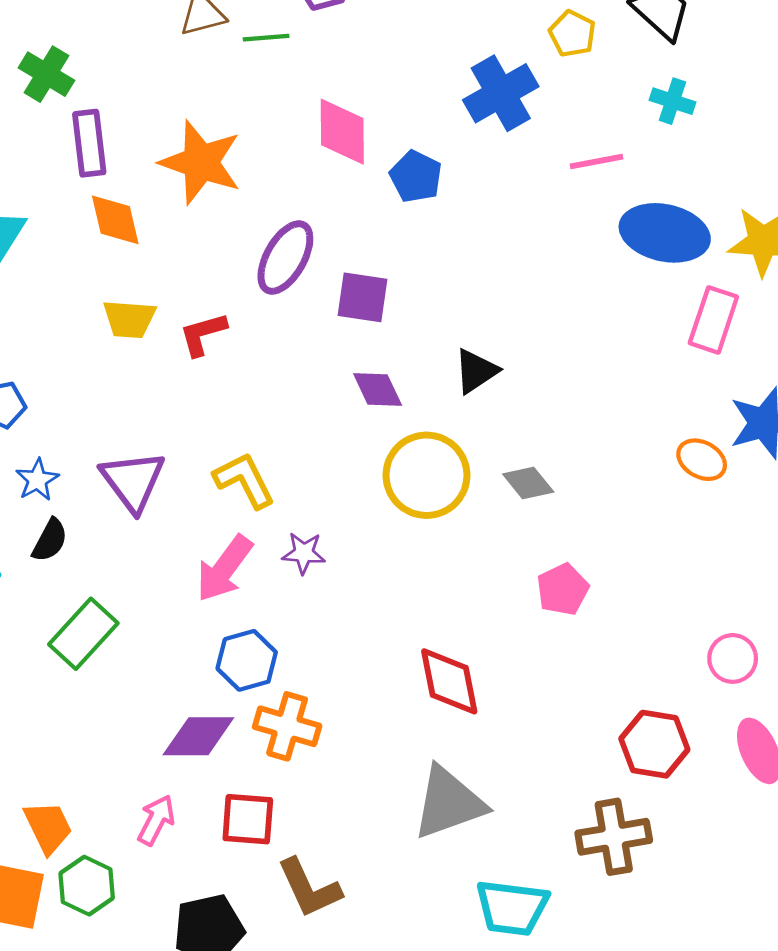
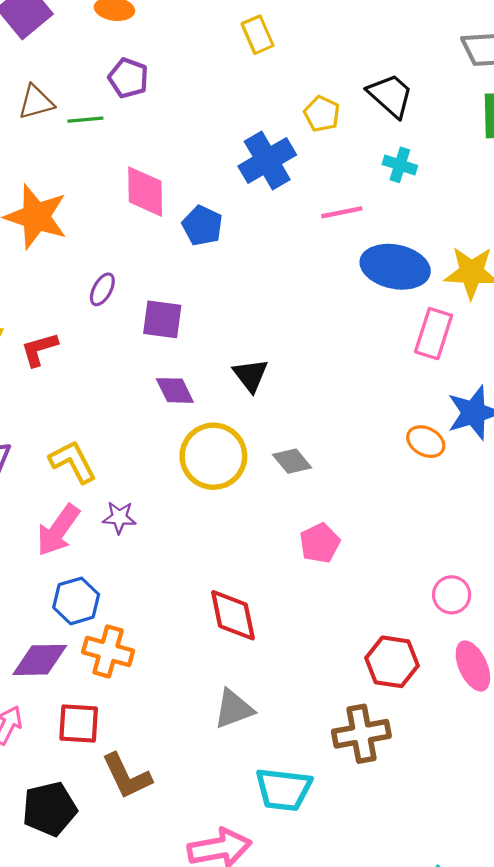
purple ellipse: (285, 258) -> (102, 289), size x0.6
black triangle: (476, 371) -> (251, 375), turned -33
gray triangle: (449, 803) -> (234, 709), size x0.7

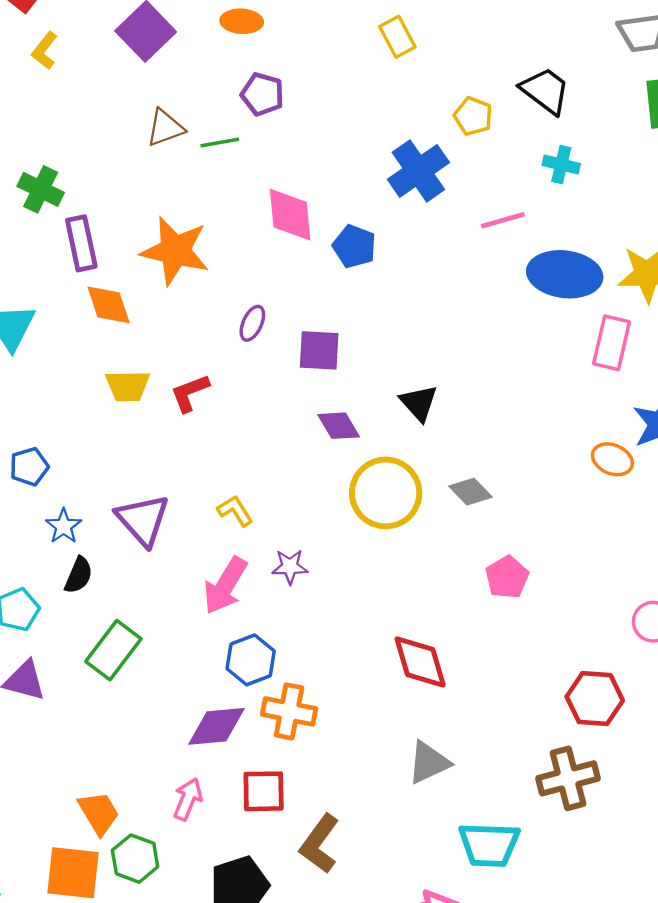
yellow L-shape: (73, 462) -> (235, 511), size x0.7
brown L-shape: (127, 776) -> (320, 844), turned 66

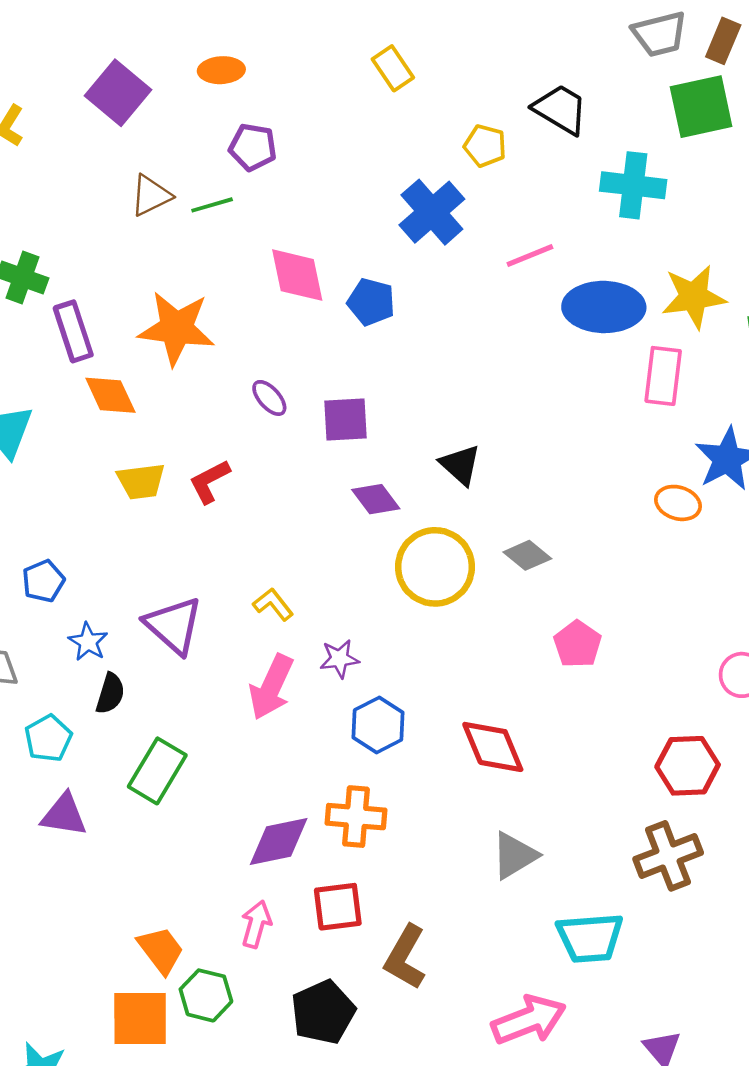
cyan cross: (561, 165) -> (633, 185), moved, size x1.6
purple ellipse: (252, 323) -> (269, 398), turned -60
blue hexagon: (251, 660) -> (378, 725), moved

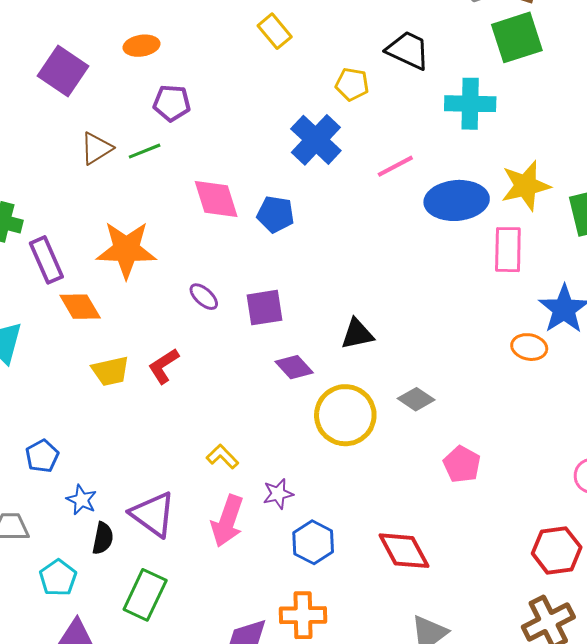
black triangle: (460, 465) -> (357, 334), turned -48
purple triangle: (174, 625) -> (153, 514), moved

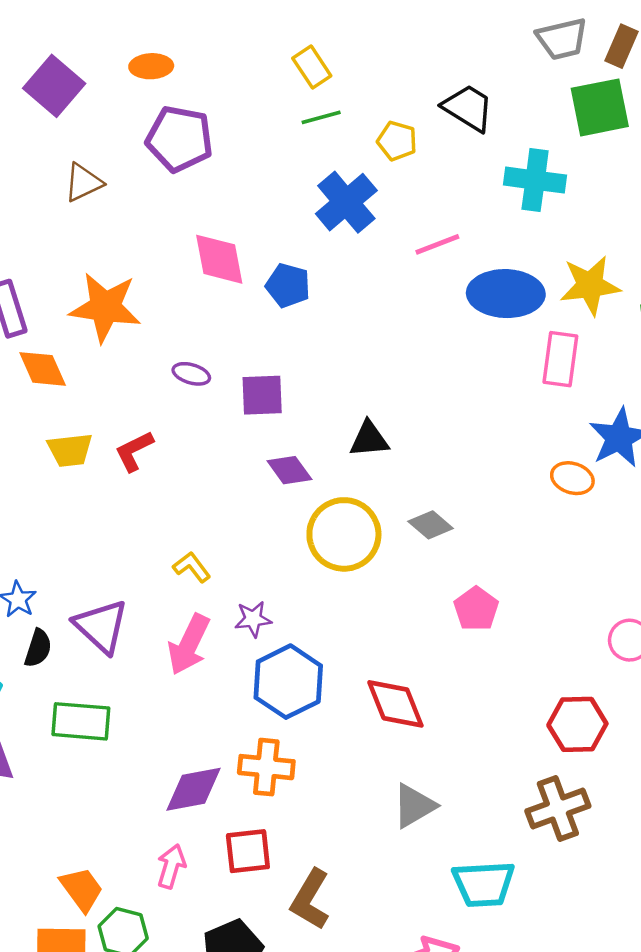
purple pentagon: (172, 103) -> (179, 139), size x1.5
green line: (145, 151) -> (321, 117), moved
purple ellipse: (204, 297) -> (191, 374), turned -32
blue hexagon: (313, 542) -> (288, 682), size x1.4
green rectangle: (145, 595) -> (81, 721), turned 63

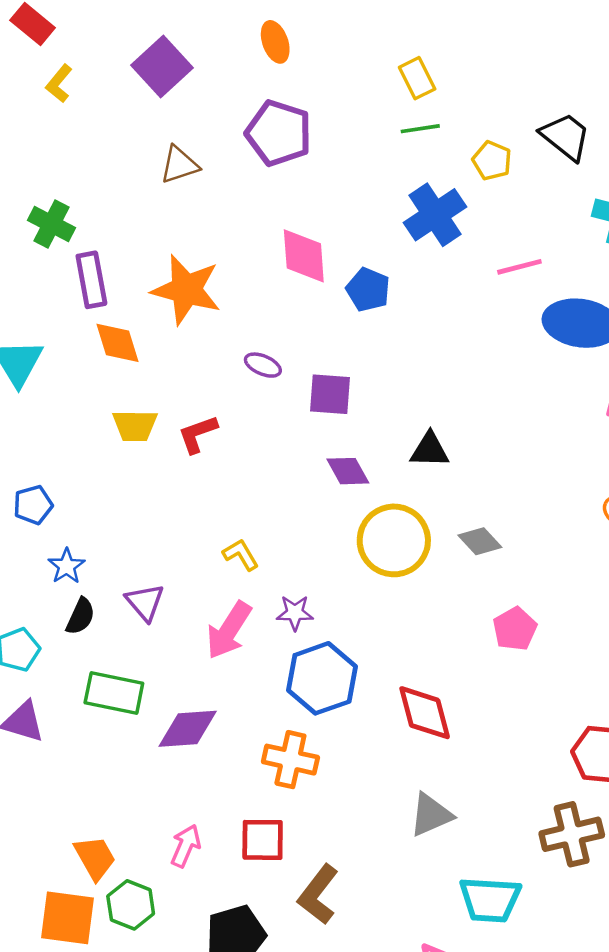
orange ellipse: (151, 66) -> (275, 42), moved, turned 66
purple triangle: (101, 626) -> (145, 602), size x0.7
purple diamond: (194, 789) -> (188, 729), moved

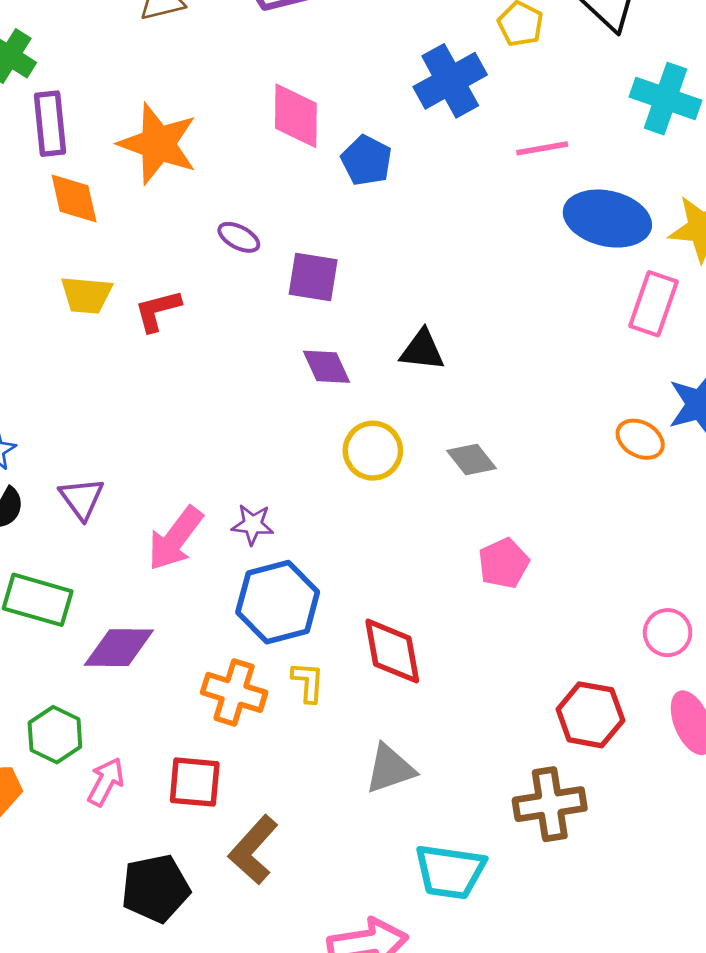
yellow circle: (394, 540) -> (373, 451), size x0.7
yellow L-shape: (241, 555) -> (308, 682), moved, turned 30
green hexagon: (131, 905) -> (55, 735), moved

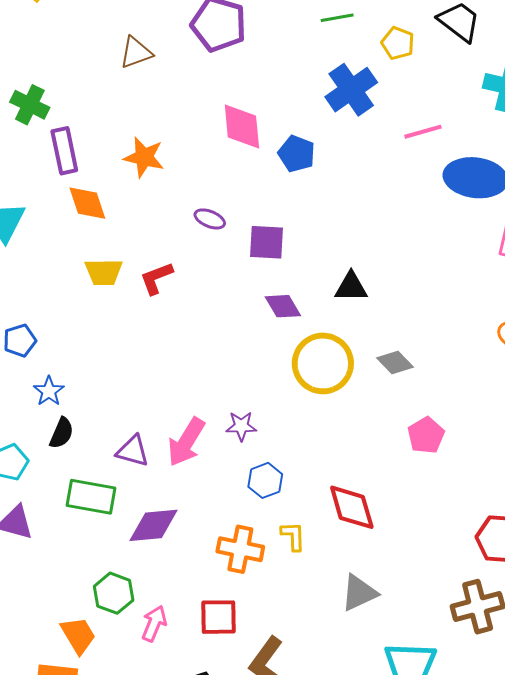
orange star: (158, 144) -> (144, 157), size x0.7
yellow circle: (373, 451) -> (323, 363), size x1.4
purple triangle: (82, 498) -> (133, 451), moved, turned -33
blue hexagon: (278, 602) -> (265, 480), size x0.6

